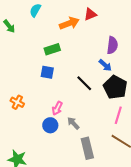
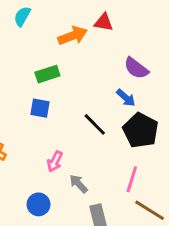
red triangle: (90, 14) -> (104, 22), turned 32
purple semicircle: (112, 45) -> (136, 68), turned 120
pink line: (118, 115) -> (132, 179), moved
blue circle: (50, 125) -> (39, 204), moved

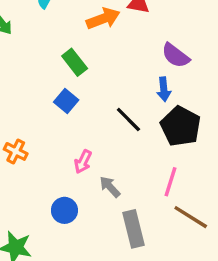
green rectangle: (47, 74) -> (75, 62), turned 70
blue arrow: (126, 98) -> (164, 89), turned 42
blue square: (40, 108) -> (66, 101), turned 30

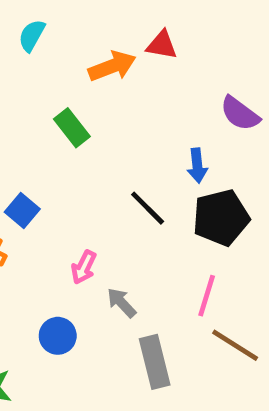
purple semicircle: (176, 56) -> (240, 114), moved
blue square: (66, 101) -> (22, 210), moved
black pentagon: (181, 126) -> (221, 218), turned 30

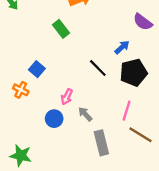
blue arrow: (197, 166) -> (122, 47), turned -126
blue circle: (58, 336) -> (54, 119), moved

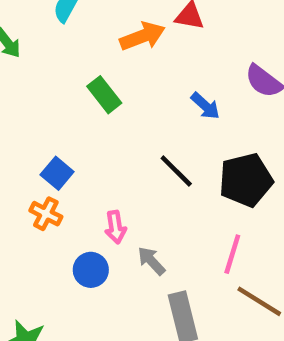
blue arrow: (122, 47) -> (205, 106), moved, turned 84
orange cross: (21, 90) -> (46, 214), moved
pink arrow: (67, 97) -> (115, 227), turned -35

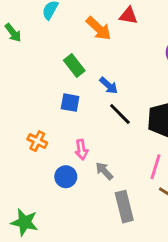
orange arrow: (142, 36) -> (99, 28), turned 64
blue arrow: (205, 106) -> (109, 85), moved
blue square: (57, 173) -> (70, 103), moved, turned -30

